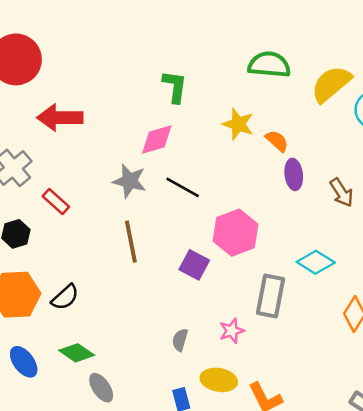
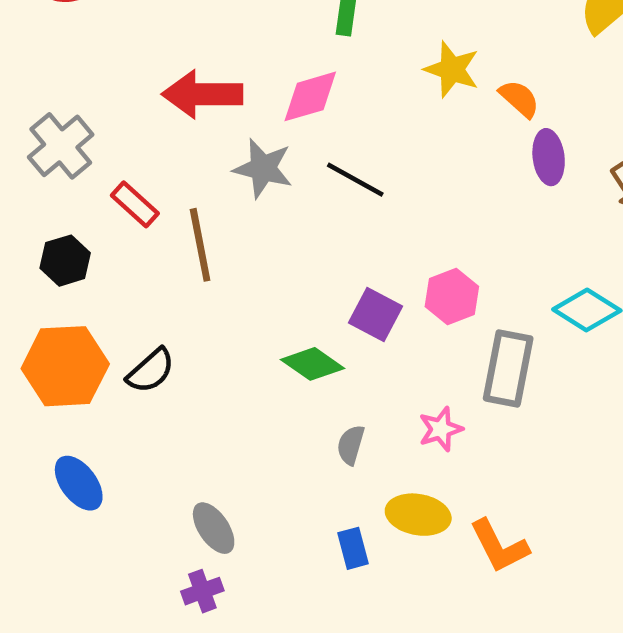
red arrow: (60, 118) -> (202, 94), moved
pink hexagon: (236, 233) -> (452, 297), moved, size x0.7
brown line: (131, 242) -> (200, 245), moved
green diamond: (77, 353) -> (313, 364), moved

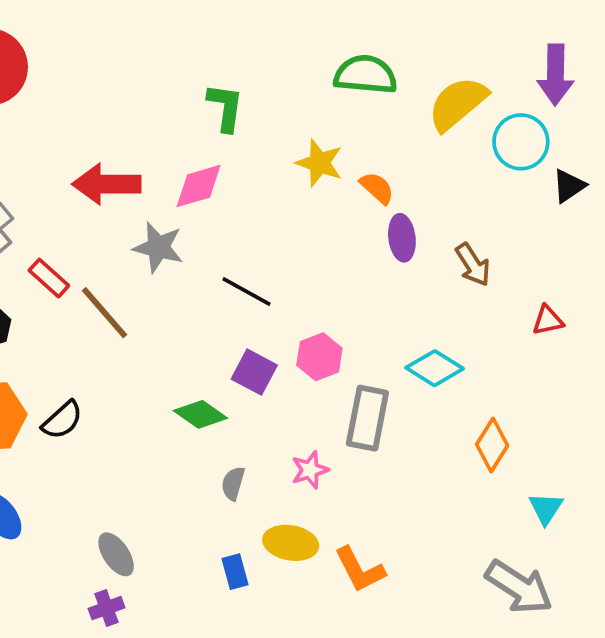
black line: (355, 180) -> (247, 291), moved
brown line: (200, 245) -> (105, 313), turned -30

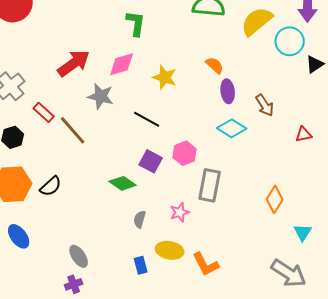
yellow star: (319, 163) -> (165, 77), moved
red arrow: (106, 184) -> (74, 63), turned 144
cyan diamond: (435, 368) -> (232, 128), moved

